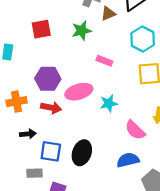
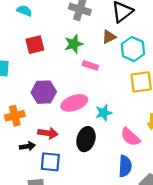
brown triangle: (108, 13) -> (109, 37), moved
pink rectangle: (104, 61) -> (90, 65), moved
red arrow: (51, 108) -> (48, 133), moved
black ellipse: (82, 153) -> (86, 139), moved
blue semicircle: (128, 160) -> (125, 166), turned 110

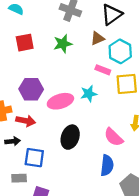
pink rectangle: (90, 65) -> (103, 70), moved
cyan star: (104, 113) -> (89, 94), moved
red arrow: (48, 133) -> (26, 121), moved

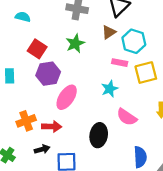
red square: (25, 43) -> (37, 49), turned -36
purple hexagon: (31, 89) -> (48, 74), moved
pink ellipse: (60, 101) -> (67, 97), moved, turned -30
pink semicircle: (114, 137) -> (127, 117), moved

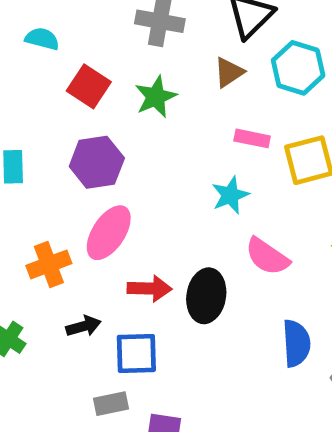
cyan hexagon: (134, 41) -> (298, 68), moved
red square: (37, 49) -> (89, 86), moved
pink ellipse: (67, 97) -> (109, 233), moved
red arrow: (52, 127) -> (150, 288), moved

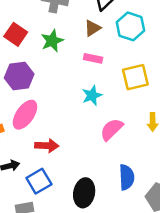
pink rectangle: (252, 138) -> (93, 58), moved
pink semicircle: (267, 257) -> (112, 129), turned 100
black ellipse: (206, 296) -> (84, 193), moved
blue square: (136, 353) -> (39, 181), turned -30

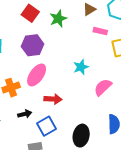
pink rectangle: (93, 58) -> (100, 31), moved
cyan star: (92, 95) -> (81, 67), moved

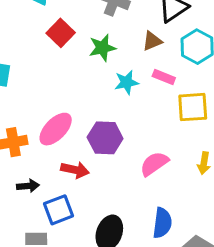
purple hexagon: (33, 45) -> (105, 138), moved
cyan star: (81, 67) -> (126, 82), moved

